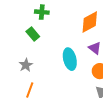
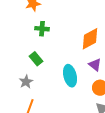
green rectangle: (33, 34) -> (36, 59), moved

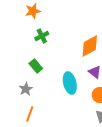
green cross: (42, 29) -> (42, 36), turned -32

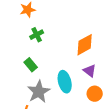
gray star: (26, 89) -> (39, 92), moved, size x1.6

